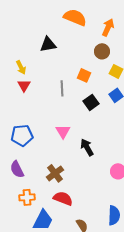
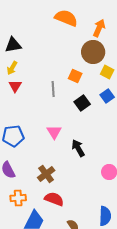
black triangle: (48, 44) -> (13, 45), moved
brown circle: (102, 51) -> (93, 52), size x1.5
yellow arrow: (21, 67) -> (12, 68), turned 56

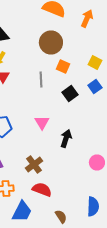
brown circle: (93, 52) -> (51, 42), moved
black arrow: (78, 148) -> (66, 138), turned 48

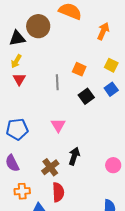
orange arrow: (87, 18) -> (103, 31), moved
brown circle: (51, 42) -> (38, 26), moved
black arrow: (66, 138) -> (74, 156), moved
red semicircle: (42, 190) -> (58, 192), turned 66

